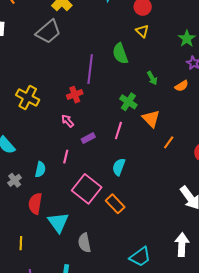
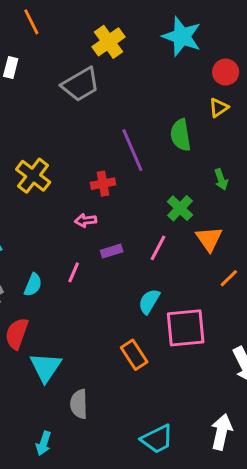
yellow triangle: (142, 31) -> (219, 108), turned 32
purple line: (90, 69) -> (132, 150), turned -40
pink arrow: (68, 121) -> (86, 220), turned -64
pink square: (87, 189) -> (186, 328), moved, turned 36

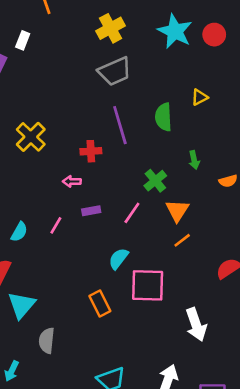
red circle: (226, 72) -> (214, 35), moved
gray trapezoid: (80, 84) -> (115, 71), moved
orange line: (229, 278) -> (182, 240), moved

